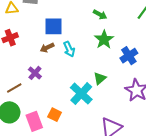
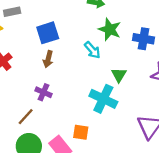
brown arrow: (47, 48) -> (48, 59), turned -32
cyan arrow: (69, 49) -> (92, 50), moved
blue cross: (129, 56) -> (143, 39), turned -30

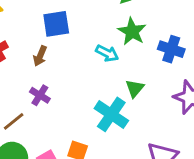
cyan arrow: (92, 50) -> (107, 53), turned -30
brown arrow: (48, 59) -> (40, 56), moved

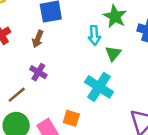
cyan arrow: (107, 53) -> (94, 35), turned 60
green triangle: (135, 88) -> (113, 53), moved

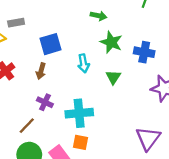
cyan arrow: (94, 35) -> (83, 63), moved
cyan cross: (99, 87) -> (79, 113), moved, turned -32

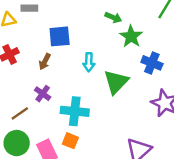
green star: (111, 42) -> (131, 36), moved
green triangle: (113, 77) -> (116, 82), size x1.6

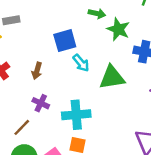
blue square: (60, 36) -> (65, 41), moved
cyan arrow: (89, 62) -> (81, 63), turned -30
green triangle: (116, 82) -> (112, 77), turned 48

